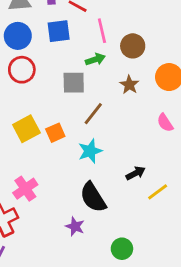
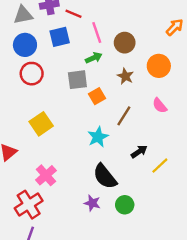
brown line: (93, 114) -> (124, 116), moved
orange square: (55, 133) -> (97, 96), moved
green circle: (122, 249) -> (125, 205), moved

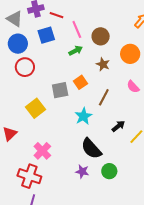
gray triangle: (23, 15) -> (15, 19), turned 48
gray square: (77, 80) -> (60, 90), moved
red cross: (29, 205) -> (29, 176), turned -35

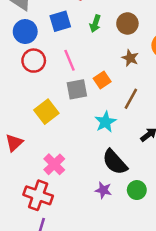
pink line: (77, 29) -> (70, 60), moved
green arrow: (76, 51) -> (95, 24), moved, turned 136

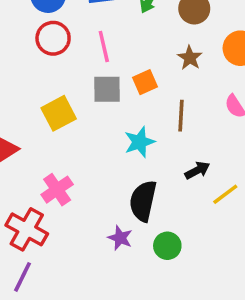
brown line: (131, 99) -> (181, 116), turned -35
black semicircle: (115, 162) -> (143, 201), turned 44

